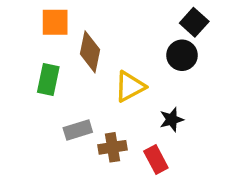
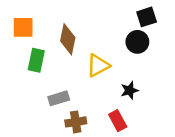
orange square: (55, 22) -> (23, 27), moved
black square: (194, 22) -> (147, 17), turned 30
brown cross: (113, 147) -> (76, 122), moved

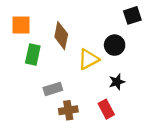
black circle: (137, 42) -> (115, 45), moved

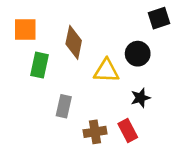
yellow triangle: (88, 59) -> (106, 71), turned 30
gray rectangle: (53, 89) -> (64, 106), turned -60
brown cross: (68, 110) -> (95, 132), moved

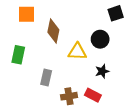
orange square: (25, 29) -> (27, 14), moved
green rectangle: (40, 65) -> (18, 55), moved
red rectangle: (128, 130) -> (93, 95), turned -35

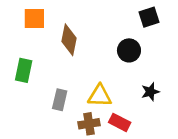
yellow triangle: (77, 52) -> (100, 96), moved
black star: (102, 71) -> (150, 92), moved

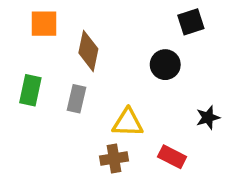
black star: (150, 92) -> (208, 118), moved
gray rectangle: (60, 100) -> (76, 99), moved
red rectangle: (120, 122) -> (172, 157), moved

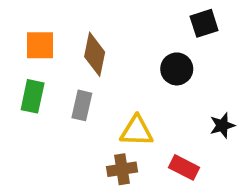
orange square: (44, 24) -> (40, 45), moved

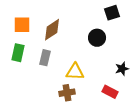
brown diamond: (95, 54) -> (52, 30), turned 45
red rectangle: (184, 167) -> (110, 92), moved

